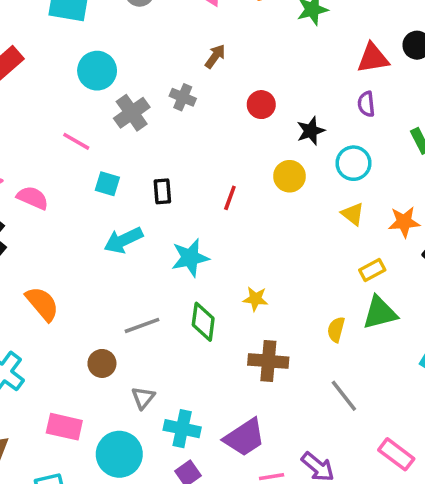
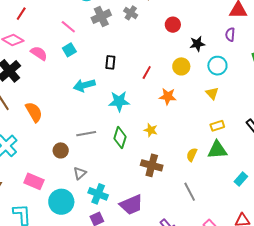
cyan square: (107, 184) -> (69, 50), moved, turned 32
orange star: (404, 222) -> (168, 96), moved

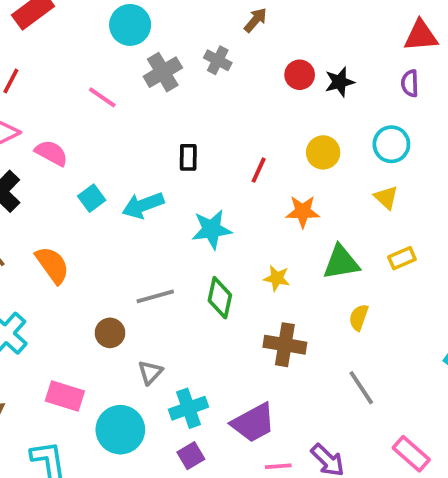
black star: (197, 44) -> (340, 82), moved
cyan square: (69, 50) -> (92, 198), moved
green triangle: (217, 150) -> (341, 262), moved
cyan cross: (98, 194) -> (189, 408), turned -36

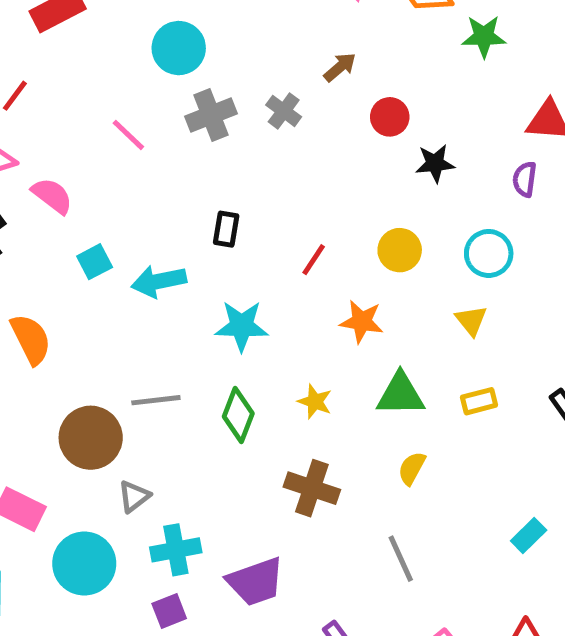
red circle: (300, 75) -> (390, 117), moved
brown circle: (110, 333) -> (91, 438), size x1.6

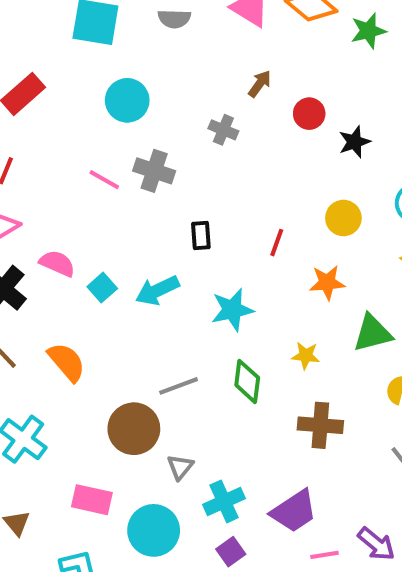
gray cross: (211, 115) -> (154, 171), moved, turned -36
pink semicircle: (52, 196) -> (57, 263), moved

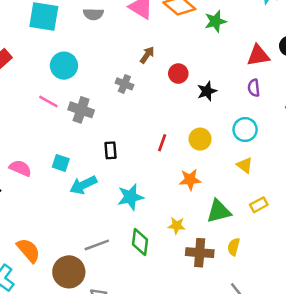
pink line: (104, 180) -> (48, 102), moved
red line: (277, 243) -> (162, 143), moved
cyan square: (102, 288) -> (61, 163), moved, turned -30
orange semicircle: (67, 362) -> (28, 250), moved
brown cross: (320, 425) -> (200, 253), moved

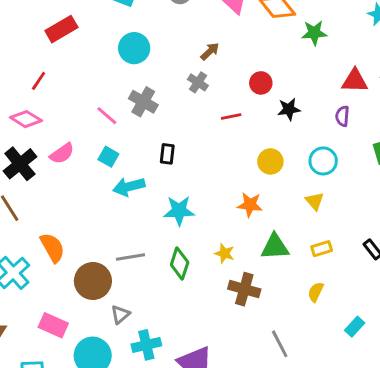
brown arrow: (147, 55) -> (210, 51), moved
pink line: (48, 102) -> (107, 116), moved
red line: (162, 143) -> (231, 116), moved, turned 48
pink semicircle: (20, 168) -> (62, 153), turned 110
yellow semicircle: (234, 247) -> (316, 292), moved

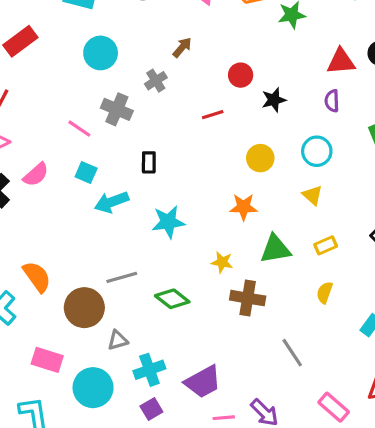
gray cross: (198, 82) -> (156, 81), moved, turned 30
green diamond: (180, 263) -> (172, 299), moved, turned -64
gray triangle: (120, 314) -> (118, 340), turned 30

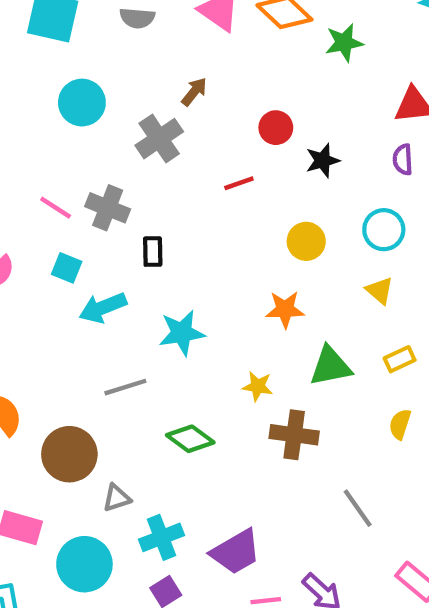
gray cross: (156, 81) -> (159, 139), size x1.5
gray cross: (117, 109) -> (108, 208), moved
gray line: (122, 277) -> (125, 387), moved

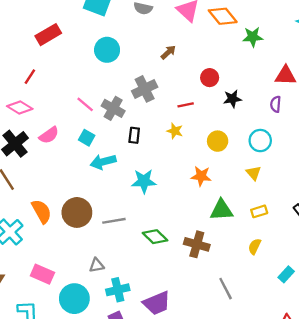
gray cross: (159, 139) -> (145, 89), moved
yellow star: (258, 386) -> (175, 131), moved
gray line: (125, 387) -> (114, 221), moved
green diamond: (190, 439) -> (155, 237), moved
brown circle: (69, 454) -> (77, 212), moved

